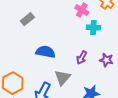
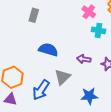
gray rectangle: (27, 19) -> (34, 15), turned -40
purple arrow: (82, 58) -> (84, 59), turned 64

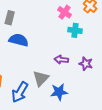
blue semicircle: (48, 50) -> (19, 40), moved
blue star: (89, 96) -> (59, 92), moved

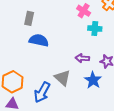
gray triangle: (41, 78) -> (62, 78), turned -30
blue star: (59, 92) -> (93, 80), moved, turned -30

